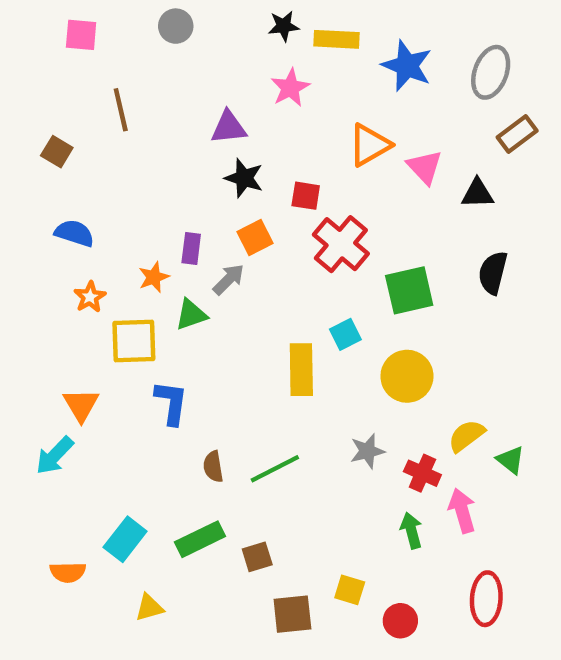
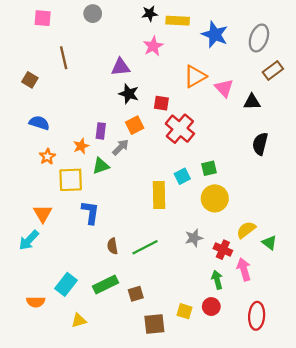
green square: (409, 290) -> (209, 168), moved, size x0.6
red circle: (400, 621) -> (211, 307), moved

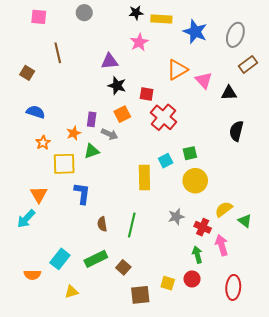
gray arrow: (121, 147) -> (110, 134), turned 70
green line: (145, 247) -> (132, 225), turned -50
brown square: (136, 294) -> (123, 267), turned -32

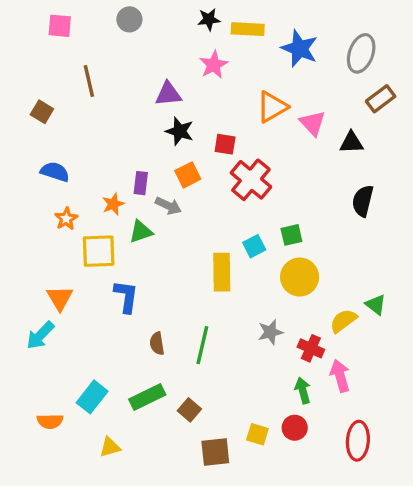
green triangle: (245, 221) -> (376, 305), moved

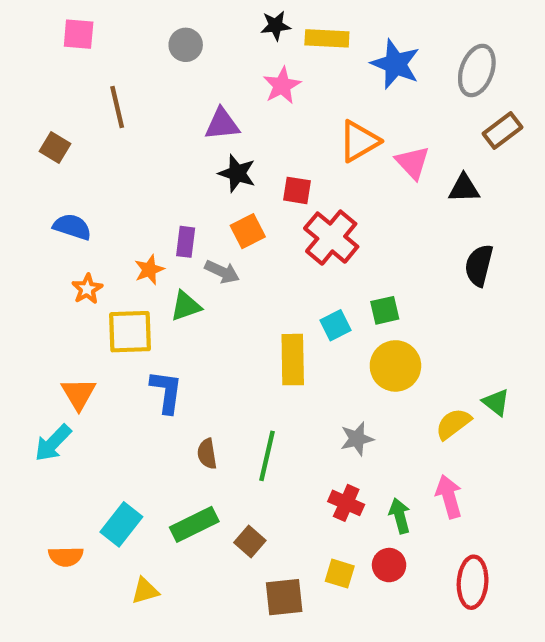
gray circle: (129, 19) -> (186, 45), moved
red cross: (311, 348) -> (346, 503), moved

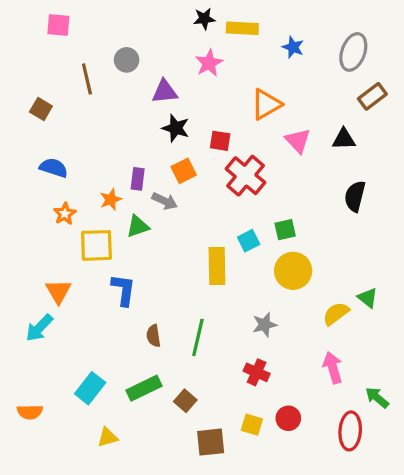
gray circle: (186, 45) -> (127, 60), moved
blue star: (395, 64) -> (293, 47), size x0.6
pink triangle: (413, 163) -> (298, 141), moved
green arrow: (400, 516) -> (377, 398), moved, turned -35
orange semicircle: (66, 556) -> (30, 412), moved

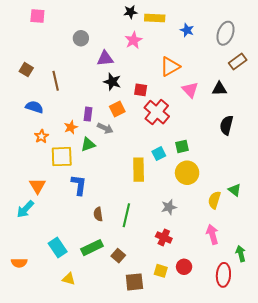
brown line: (87, 79) -> (56, 81), moved
yellow semicircle: (336, 314) -> (214, 200), turned -36
cyan rectangle: (90, 388) -> (58, 248), turned -72
green arrow: (377, 398) -> (241, 254), turned 35
yellow triangle: (108, 437) -> (69, 279), turned 32

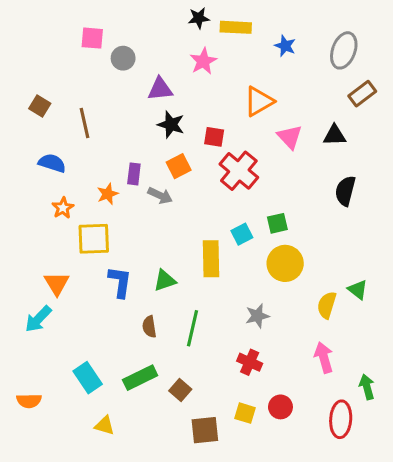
pink square: (37, 16) -> (92, 38), moved
green triangle: (88, 144) -> (165, 280), moved

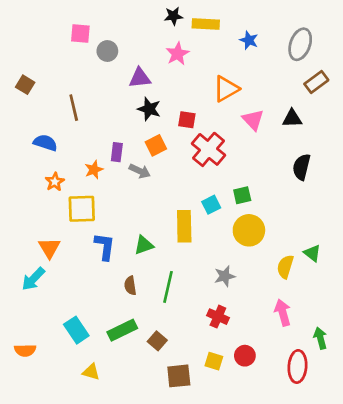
brown square: (40, 106) -> (25, 85), moved

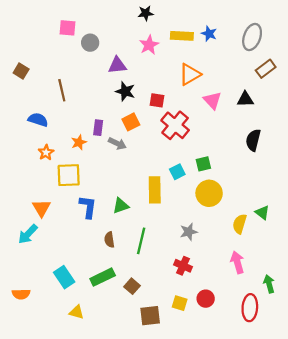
yellow rectangle: (206, 24) -> (182, 36), moved

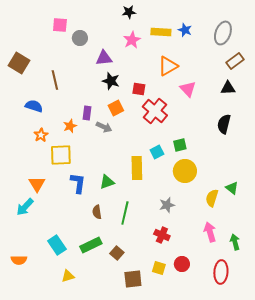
brown square: (21, 71) -> (19, 63), size x1.5
black triangle: (245, 99) -> (228, 88), moved
green arrow: (269, 284) -> (235, 242), moved
yellow triangle: (77, 312) -> (68, 276), turned -32

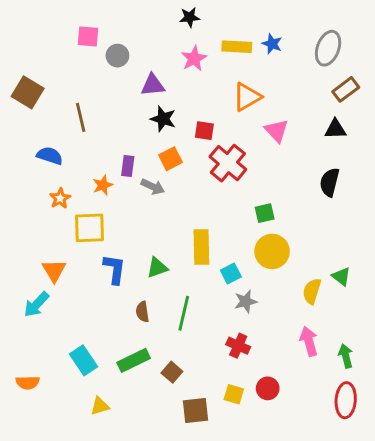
cyan square: (157, 152) -> (231, 274), moved
red ellipse: (221, 272) -> (346, 400), moved

